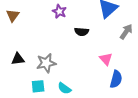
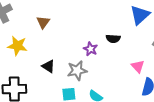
purple star: (59, 11) -> (90, 49), moved
black triangle: (18, 59) -> (48, 66), turned 40

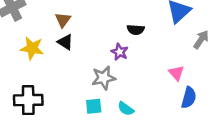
black semicircle: (113, 39) -> (136, 30), moved
black triangle: (48, 66) -> (65, 42), moved

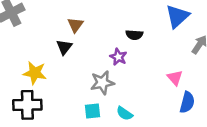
brown triangle: (63, 20) -> (75, 25), moved
black triangle: (65, 42) -> (64, 47), turned 35
yellow star: (32, 48) -> (35, 73), moved

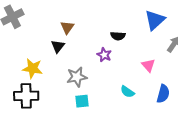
pink triangle: (175, 78) -> (148, 65), moved
gray star: (102, 83) -> (77, 77), moved
cyan semicircle: (124, 113) -> (127, 92), moved

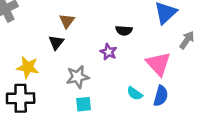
pink triangle: (148, 65) -> (158, 64), size x1.6
blue semicircle: (163, 94) -> (161, 96), moved

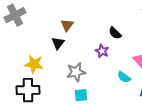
black semicircle: (124, 31) -> (115, 33), turned 40
cyan semicircle: (135, 93) -> (124, 77), moved

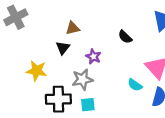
brown triangle: (67, 25) -> (73, 28), turned 40
purple star: (102, 51) -> (93, 57), moved
black cross: (28, 90) -> (58, 99), moved

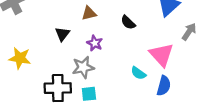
brown triangle: (73, 28) -> (89, 13), moved
yellow star: (37, 71) -> (20, 58), moved

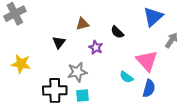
purple star: (95, 43) -> (96, 47), moved

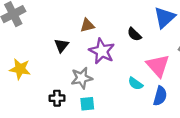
black semicircle: (117, 32) -> (134, 34), moved
purple star: (96, 47) -> (102, 51), size x1.6
black cross: (55, 90) -> (57, 98), size x0.6

